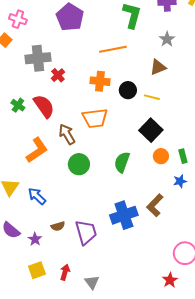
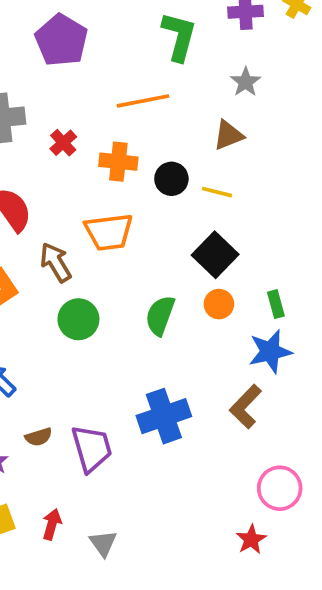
red cross: (58, 75) -> (63, 143), moved
orange circle: (161, 156) -> (219, 304), moved
blue star: (180, 181) -> (270, 352), size x1.6
brown L-shape: (155, 205) -> (245, 407), moved

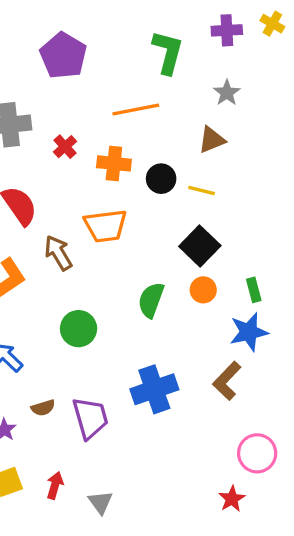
green circle: (78, 319) -> (79, 329), moved

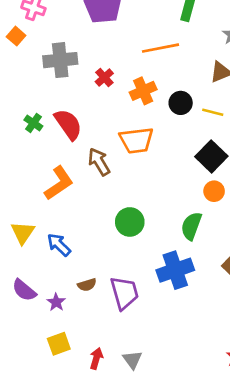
orange cross: (114, 163) -> (143, 91), turned -30
green semicircle: (151, 300) -> (191, 226), moved
green circle: (79, 329) -> (130, 222), moved
red arrow: (55, 485) -> (96, 358), moved

